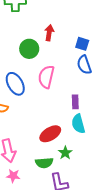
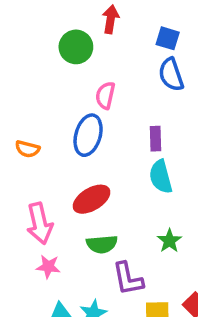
pink semicircle: (46, 77) -> (105, 95), size x0.7
blue ellipse: (15, 84) -> (88, 135), moved, turned 45
red ellipse: (50, 134) -> (92, 199), moved
green star: (65, 153) -> (169, 241), moved

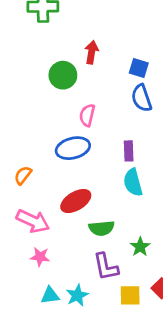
blue ellipse: (88, 135) -> (73, 148), turned 60
orange semicircle: (27, 149) -> (23, 175), moved, turned 114
pink arrow: (40, 223) -> (33, 221), turned -52
green star: (169, 241) -> (140, 247), moved
green semicircle: (102, 244) -> (102, 228), moved

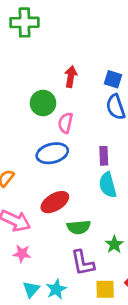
red arrow: (92, 52) -> (71, 77), moved
green circle: (63, 75) -> (43, 103), moved
cyan triangle: (50, 295) -> (31, 289), turned -42

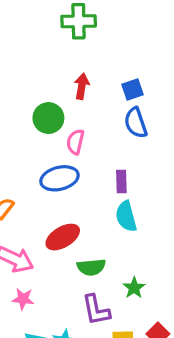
green cross: (24, 22) -> (79, 21), moved
blue square: (113, 79) -> (132, 89), turned -36

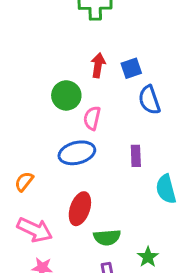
blue square: (132, 89) -> (131, 68), moved
cyan semicircle: (126, 216) -> (166, 189), moved
red ellipse: (63, 237) -> (80, 209), turned -40

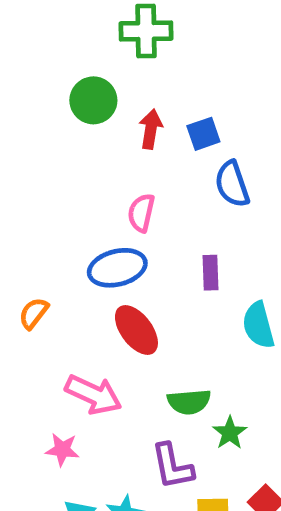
green circle: (66, 95) -> (93, 100), moved
red ellipse: (80, 209) -> (136, 330), moved, turned -56
pink arrow: (35, 230) -> (93, 395), moved
green semicircle: (107, 237) -> (189, 402), moved

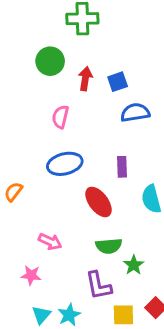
blue semicircle: (232, 184) -> (135, 112), turned 100
pink semicircle: (141, 213) -> (60, 117), moved
red ellipse: (136, 330) -> (98, 202), moved
pink arrow: (93, 395) -> (50, 242), size x0.7

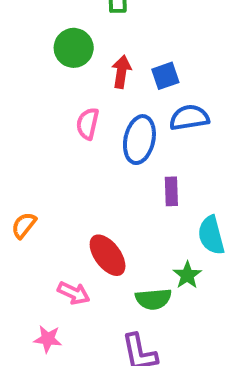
blue ellipse: (65, 164) -> (139, 140), moved, turned -64
red ellipse: (98, 202) -> (108, 255), moved
green star: (134, 265) -> (187, 275), moved

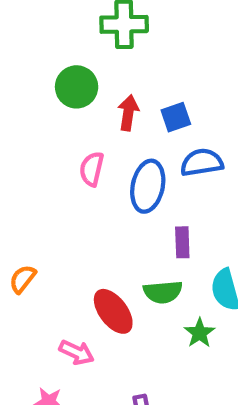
green semicircle: (153, 299) -> (163, 292), moved

